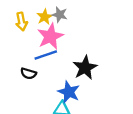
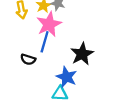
blue line: (46, 55) -> (45, 42), turned -55

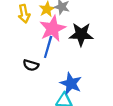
black star: (82, 54) -> (81, 34), moved, turned 30

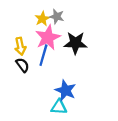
yellow arrow: (24, 14) -> (20, 46), moved
black semicircle: (31, 65) -> (23, 65), moved, turned -144

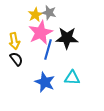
blue line: (43, 55) -> (48, 49), moved
blue star: (66, 90) -> (45, 82), moved
cyan triangle: (59, 107) -> (72, 78), moved

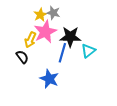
yellow arrow: (14, 41) -> (30, 40), moved, turned 35
blue line: (48, 49) -> (62, 53), moved
cyan triangle: (72, 78) -> (88, 51), moved, turned -42

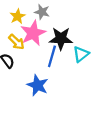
yellow star: (40, 15) -> (18, 16), moved
yellow arrow: (30, 40) -> (16, 42), turned -70

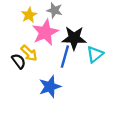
yellow arrow: (16, 42) -> (29, 53), moved
blue star: (38, 85) -> (50, 87), turned 30

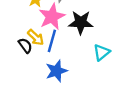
cyan triangle: (95, 54) -> (102, 52), moved
blue line: (65, 57) -> (52, 41), moved

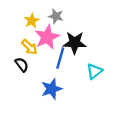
yellow arrow: (36, 37) -> (29, 47), moved
blue line: (52, 41) -> (60, 58), moved

